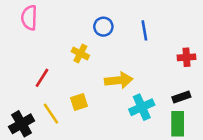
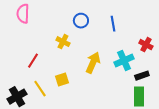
red cross: (186, 57) -> (146, 45), turned 32
yellow arrow: (119, 80) -> (93, 63), turned -60
cyan cross: (142, 107) -> (124, 61), moved

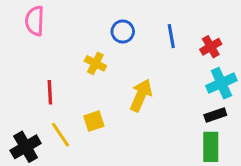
red cross: (146, 45) -> (211, 47), moved, turned 32
red line: (33, 61) -> (50, 92), turned -35
cyan cross: (124, 61) -> (221, 83), moved

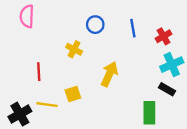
black rectangle: (215, 115) -> (167, 89), turned 49
yellow line: (61, 135) -> (47, 105), turned -48
green rectangle: (211, 147) -> (149, 113), moved

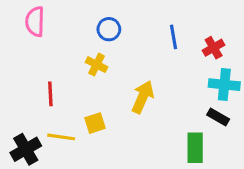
blue circle: (95, 25) -> (109, 29), moved
cyan cross: (172, 65) -> (224, 85), turned 30

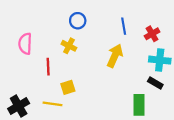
pink semicircle: (35, 22) -> (25, 44), moved
red line: (50, 94) -> (48, 67), moved
yellow arrow: (143, 97) -> (115, 56), moved
yellow line: (61, 137) -> (53, 104), moved

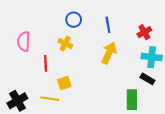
blue line: (124, 26) -> (108, 25), moved

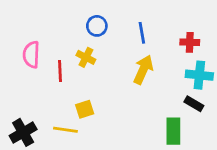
red cross: (144, 32) -> (190, 42), turned 32
red line: (46, 63) -> (60, 71), moved

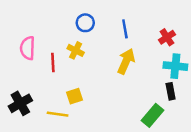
red cross: (190, 42) -> (167, 37), turned -35
black rectangle: (194, 104) -> (171, 91), turned 49
green rectangle: (173, 131) -> (153, 115), turned 40
black cross: (23, 132) -> (20, 103), moved

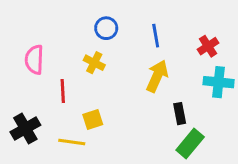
red line: (53, 62) -> (63, 91), moved
black rectangle: (171, 91) -> (180, 114), moved

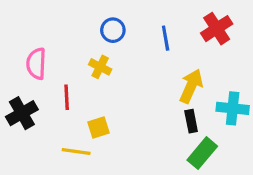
red cross: (208, 46) -> (217, 29), moved, size x1.4
yellow arrow: (157, 76) -> (191, 86), moved
cyan cross: (219, 82) -> (233, 108), moved
black cross: (25, 129) -> (22, 113), moved

